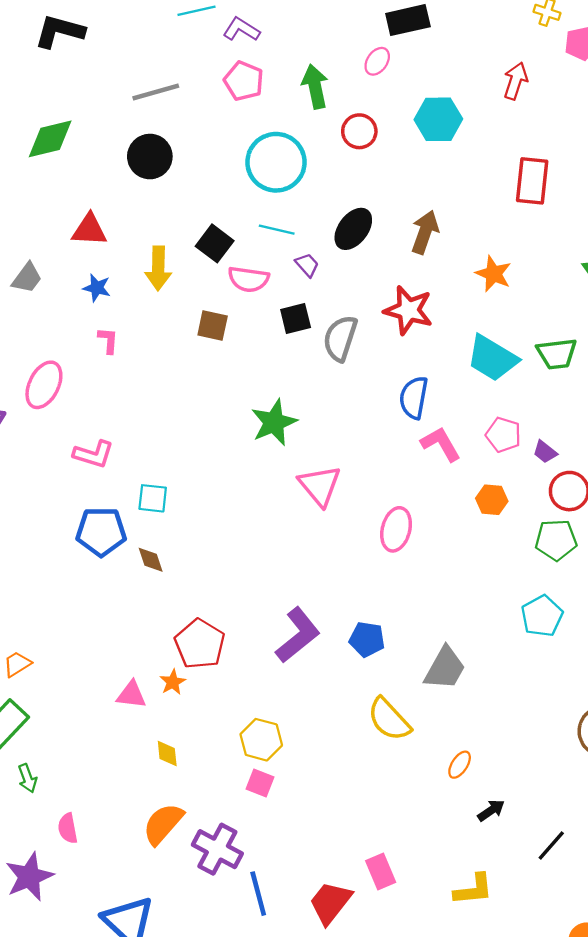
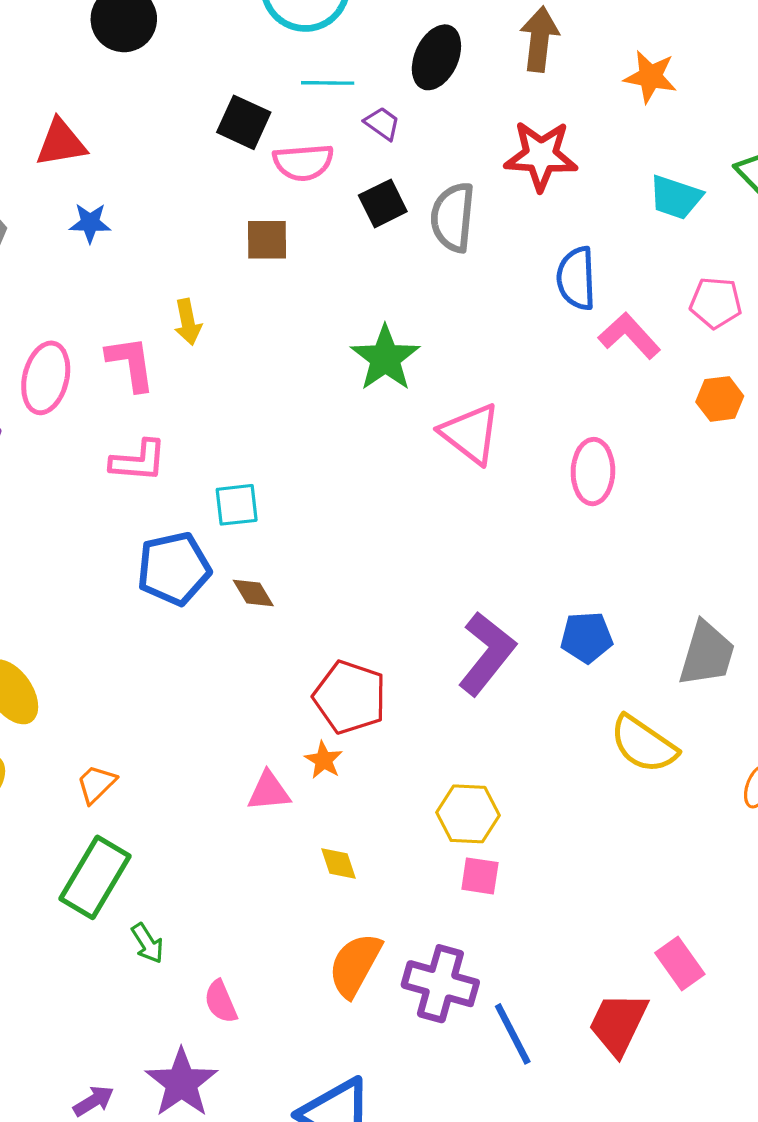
yellow arrow: (158, 268) -> (188, 322), moved, size x0.7
pink L-shape: (108, 340) -> (131, 363), moved, size x1.5
cyan trapezoid: (492, 358) -> (676, 197), size x0.7

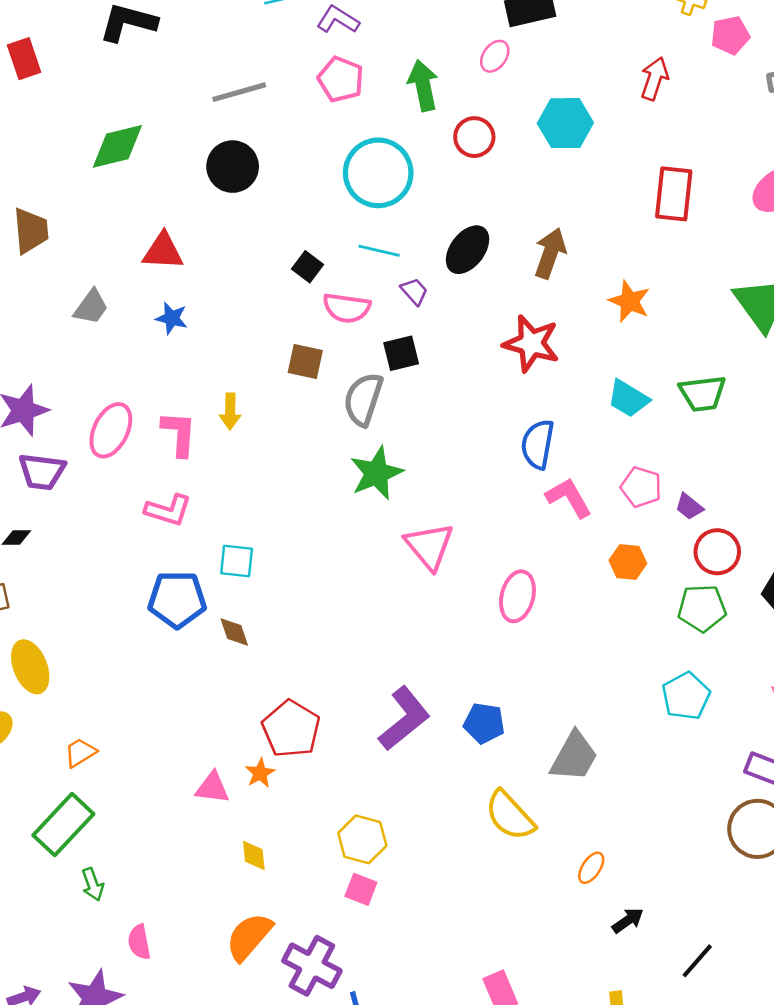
black square: (244, 122) -> (308, 267), size x0.7
gray semicircle: (453, 217) -> (363, 399), moved

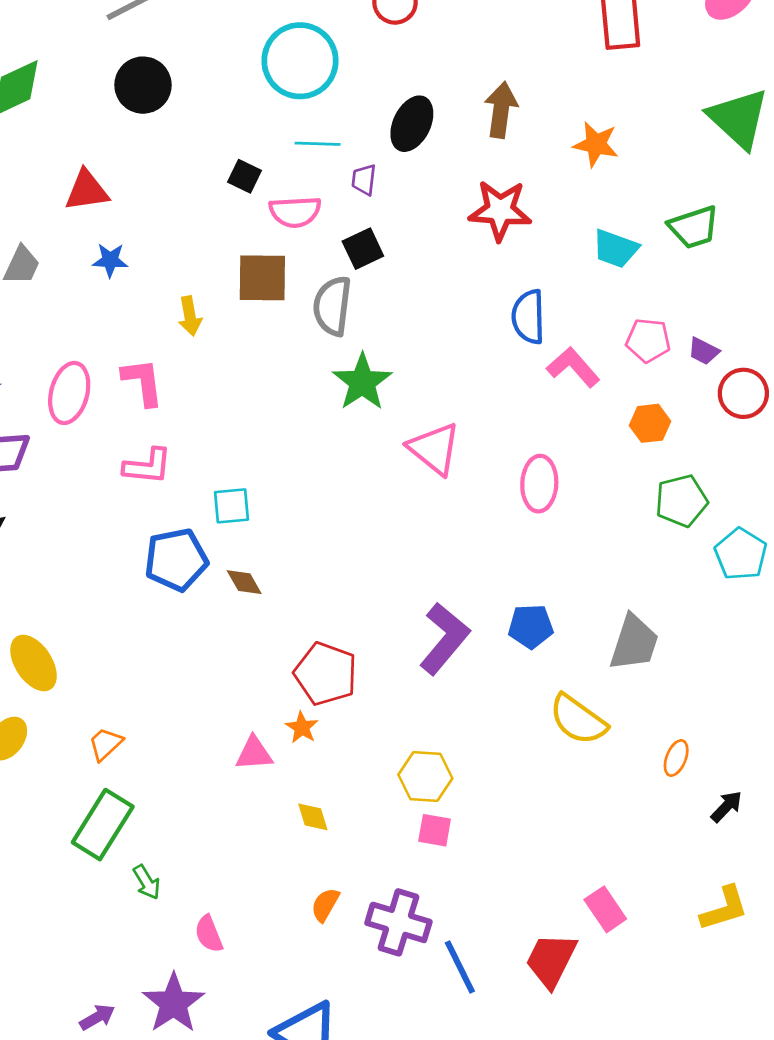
purple trapezoid: (414, 291) -> (364, 180), turned -120
brown square: (305, 361) -> (262, 278), size x1.4
yellow arrow: (230, 411) -> (190, 316), moved
green pentagon: (702, 608) -> (681, 501), moved
orange semicircle: (249, 937) -> (325, 905), size x0.6

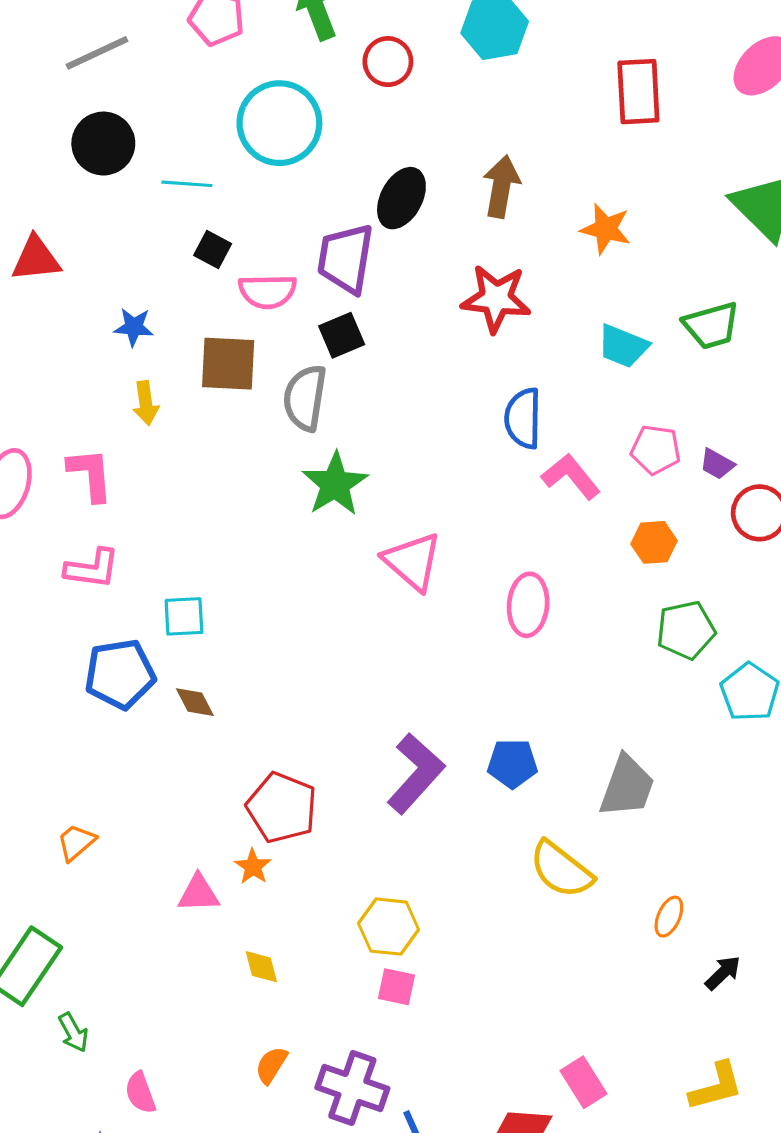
cyan line: (318, 144) -> (187, 184), moved
purple trapezoid: (364, 180) -> (346, 258), size x2.0
blue star: (110, 260) -> (134, 327), moved
orange trapezoid: (105, 744) -> (76, 842), moved

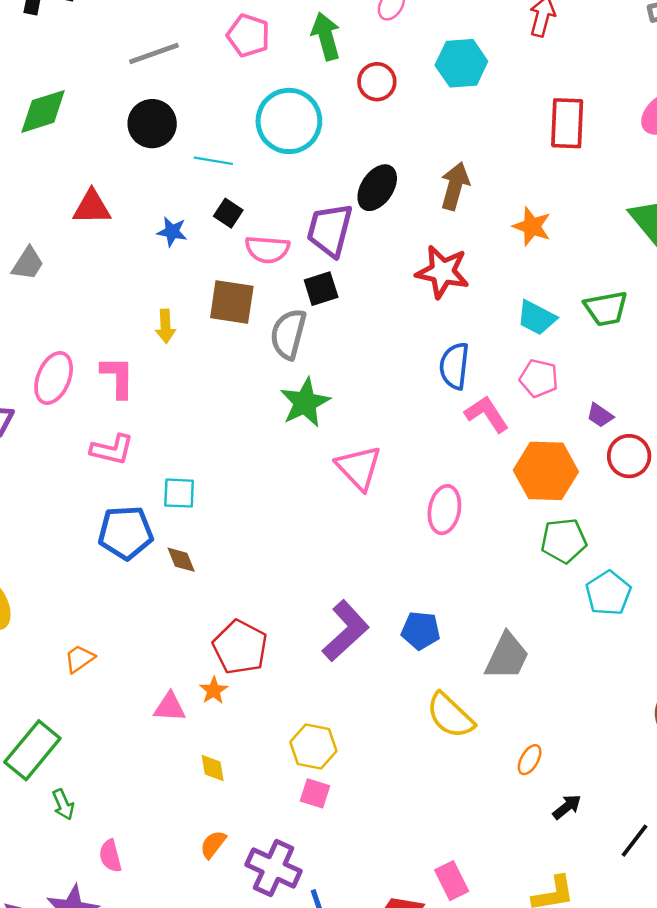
blue star: (134, 327) -> (172, 232), moved
pink pentagon: (656, 450) -> (539, 378), moved
orange hexagon: (654, 542) -> (546, 471), size x1.8

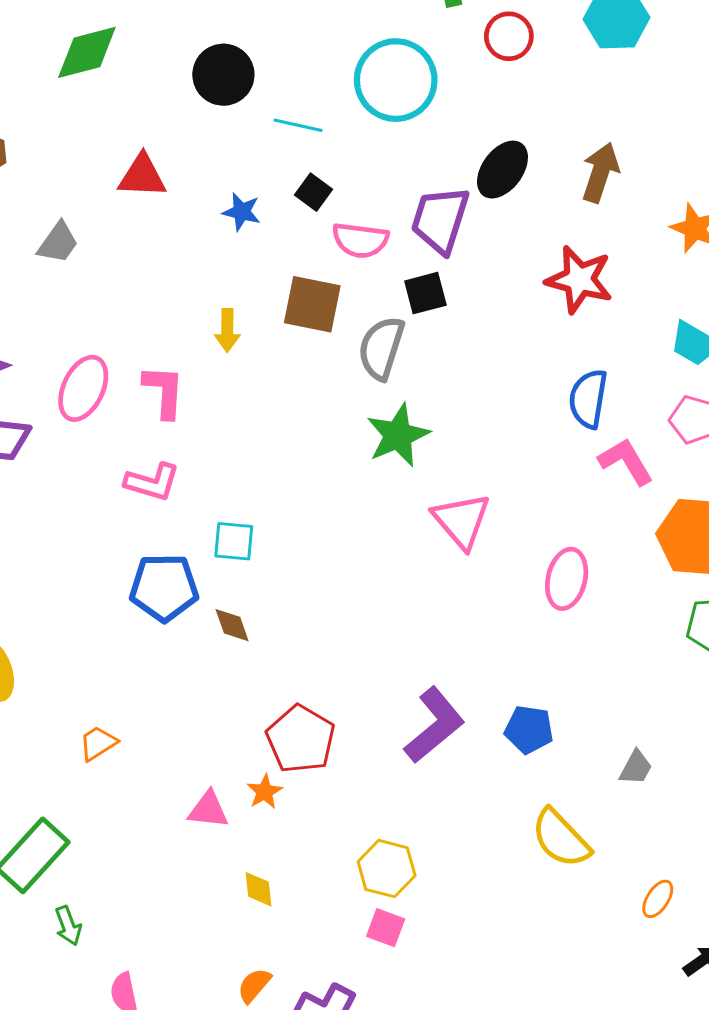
gray trapezoid: (507, 656) -> (636, 768), size x0.6

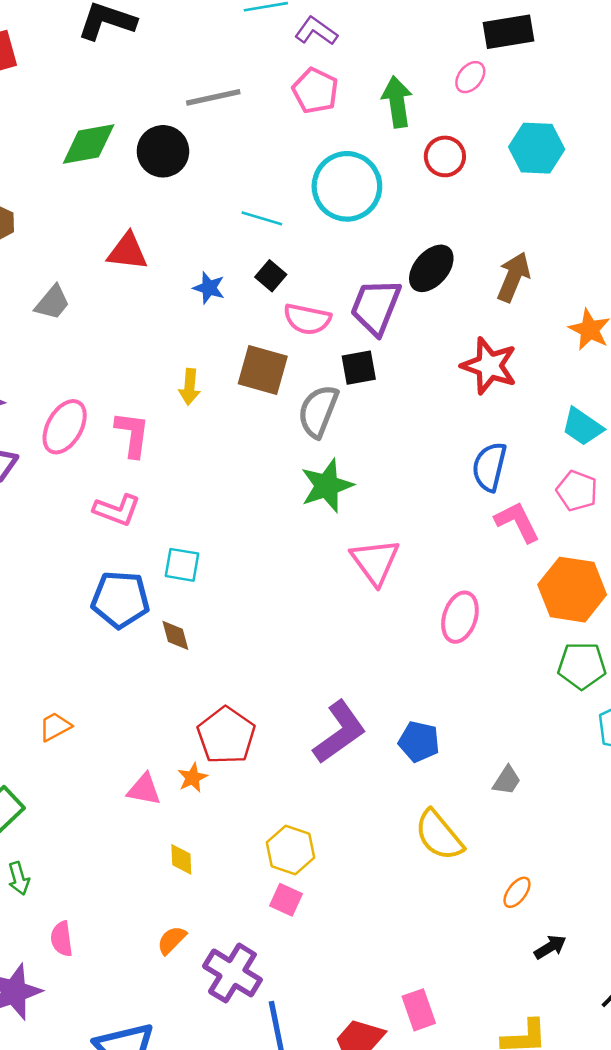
black circle: (223, 75) -> (163, 151), moved

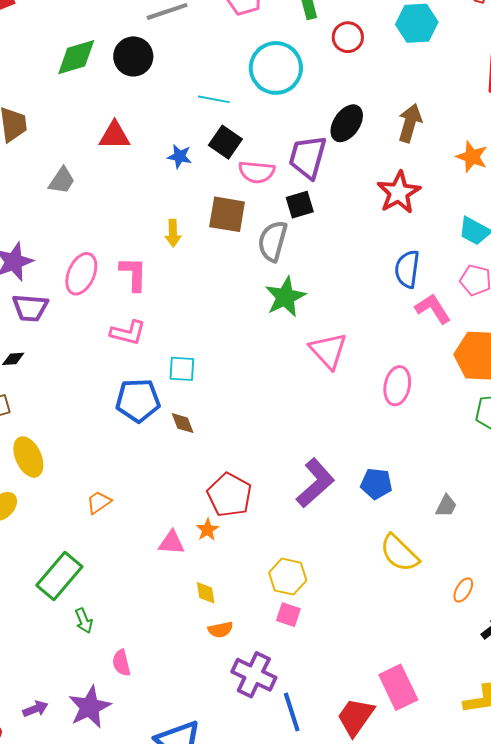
black square: (271, 276) -> (225, 142), size x1.4
red star: (489, 366) -> (399, 192), turned 30
orange semicircle: (172, 940) -> (220, 630), moved, turned -140
pink rectangle: (419, 1010) -> (398, 687), size x1.4

